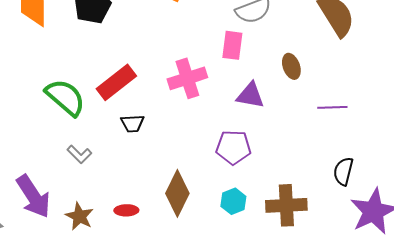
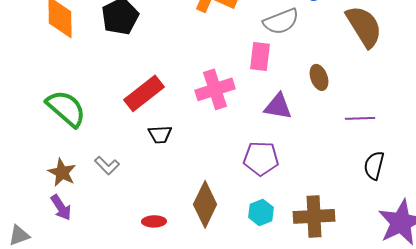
green semicircle: (65, 97) -> (66, 108), moved
black semicircle: (343, 171) -> (374, 165), moved
purple arrow: (33, 196) -> (61, 207), size x0.6
brown star: (79, 216) -> (62, 172), moved

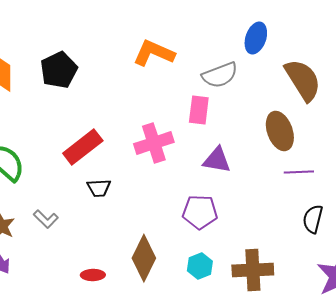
brown ellipse: (319, 77) -> (280, 131), moved, size x1.5

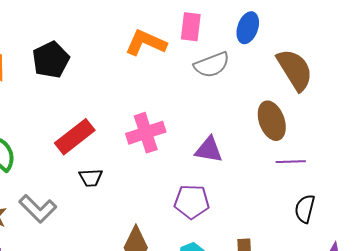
pink rectangle: (199, 110) -> (191, 27), moved
gray L-shape: (46, 219) -> (38, 209), size x1.5

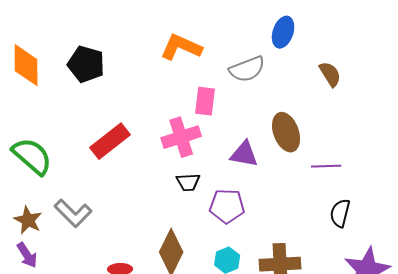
pink rectangle: (191, 27) -> (205, 101), moved
black pentagon: (51, 60) -> (86, 64), turned -30
brown semicircle: (295, 70) -> (330, 74), size x0.6
brown ellipse: (272, 121) -> (286, 132), moved
black trapezoid: (91, 178) -> (188, 182), moved

